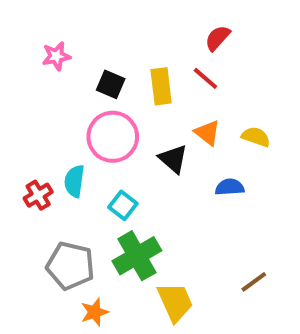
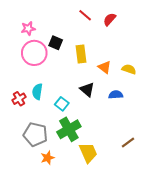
red line: (205, 78) -> (85, 15), moved
yellow rectangle: (161, 86) -> (81, 54), moved
pink circle: (113, 137) -> (34, 53), moved
black triangle: (173, 159) -> (87, 90), moved

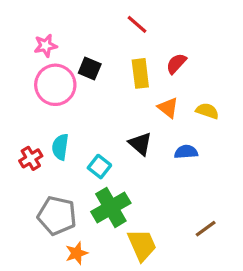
red semicircle: (110, 19) -> (176, 64), moved
yellow rectangle: (81, 54) -> (140, 73), moved

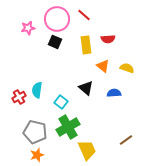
red semicircle: (176, 64) -> (108, 39), turned -136
pink circle: (55, 85) -> (57, 19), moved
orange star: (77, 253) -> (37, 155), moved

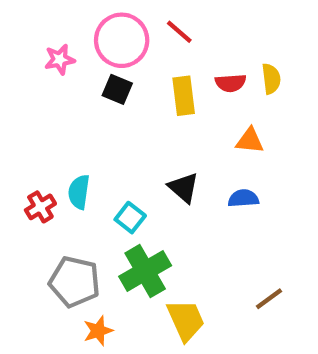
orange triangle: (103, 66) -> (250, 141), moved, turned -32
yellow semicircle: (127, 68) -> (271, 79), moved, turned 64
orange star: (37, 155) -> (98, 331), moved

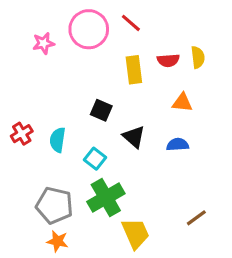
black square: (117, 89) -> (101, 110), moved
red cross: (40, 207) -> (22, 134), moved
orange star: (98, 331) -> (58, 241), moved, turned 30

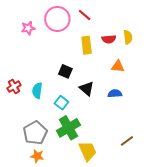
gray pentagon: (54, 205) -> (35, 133), turned 30

